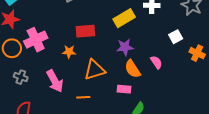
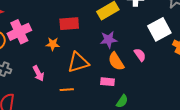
white square: (176, 37) -> (159, 29), size x1.6
pink arrow: (55, 81) -> (38, 73), size x0.7

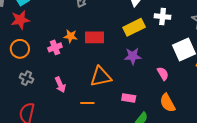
pink cross: (19, 32) -> (55, 47), moved, size x0.6
orange star: (53, 44) -> (71, 36), moved
orange semicircle: (116, 61) -> (168, 103), moved

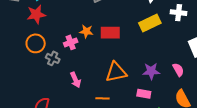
purple star: (133, 56) -> (151, 71), moved
gray cross: (27, 78) -> (53, 58), moved

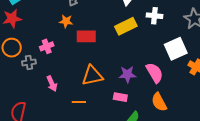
orange star: (86, 31) -> (66, 21), moved
gray cross: (53, 58) -> (29, 62), turned -32
pink semicircle: (178, 70) -> (155, 73), size x1.5

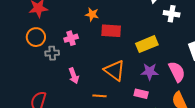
white cross: (154, 16) -> (172, 14), moved
yellow rectangle: (126, 26) -> (147, 44), moved
orange triangle: (92, 76) -> (115, 70), turned 45

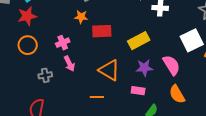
gray cross: (52, 53) -> (45, 75), moved
pink arrow: (74, 76) -> (69, 64), moved

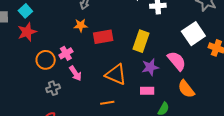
yellow rectangle: (139, 41) -> (141, 41), turned -35
orange circle: (28, 45) -> (46, 60), moved

